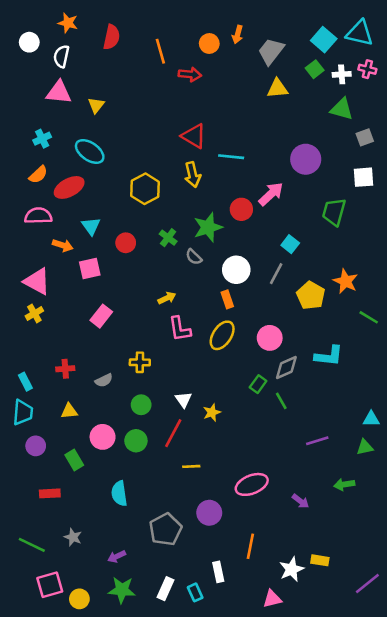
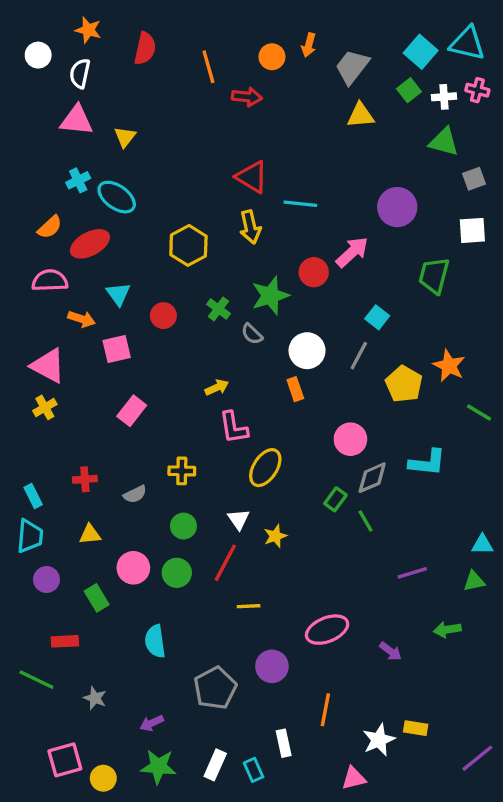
cyan cross: (42, 139) -> (78, 180), moved
yellow ellipse: (222, 335) -> (265, 468), moved
green line: (32, 545) -> (36, 680), moved

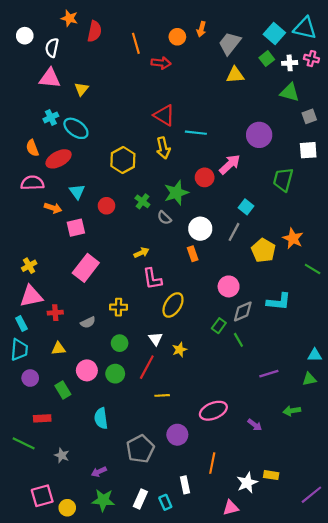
orange star: (88, 30) -> (69, 18), moved
orange semicircle: (50, 227) -> (32, 148), turned 112
pink triangle: (48, 366) -> (31, 296), moved, turned -40
pink rectangle: (132, 411) -> (86, 268), size x1.4

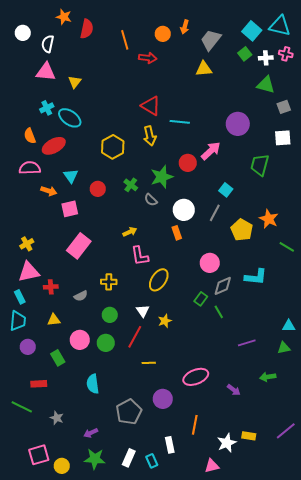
yellow triangle: (235, 75) -> (204, 69), moved
purple line: (311, 495) -> (286, 431), moved

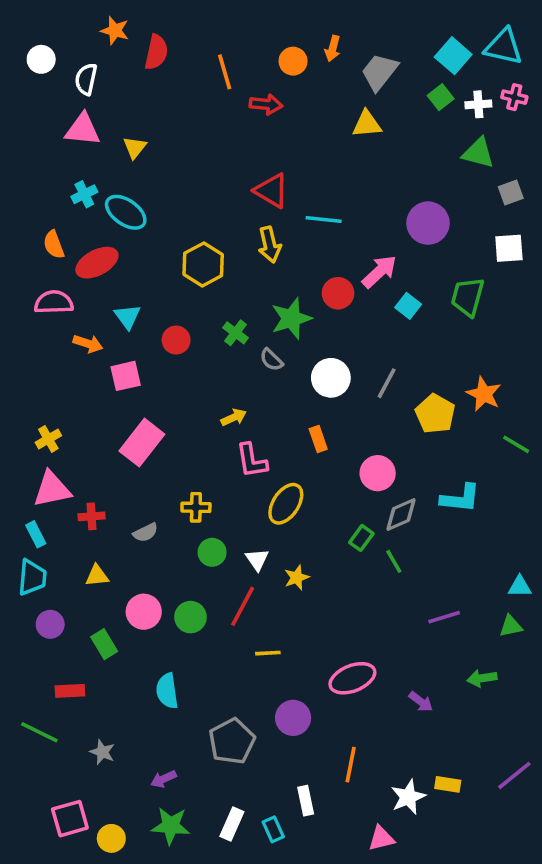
cyan square: (226, 190) -> (408, 306), moved
orange rectangle: (177, 233) -> (318, 439), moved
green circle: (110, 315) -> (212, 552), moved

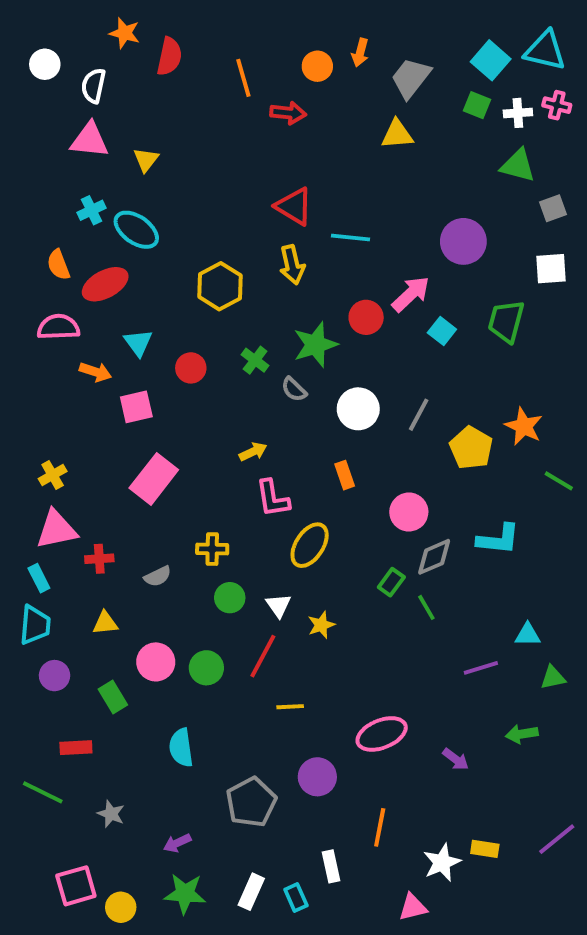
green square: (441, 97) -> (477, 105), turned -30
cyan triangle: (520, 586) -> (528, 635), moved

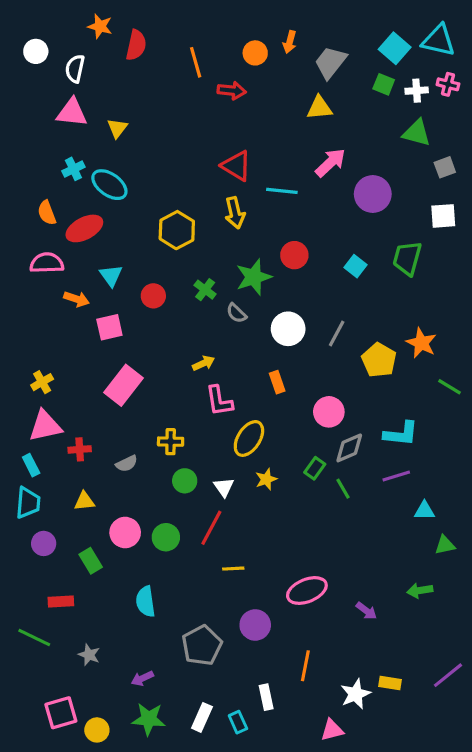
pink arrow: (411, 294) -> (330, 163), moved
yellow star: (321, 625) -> (266, 479), moved
purple line: (481, 668) -> (396, 476), moved

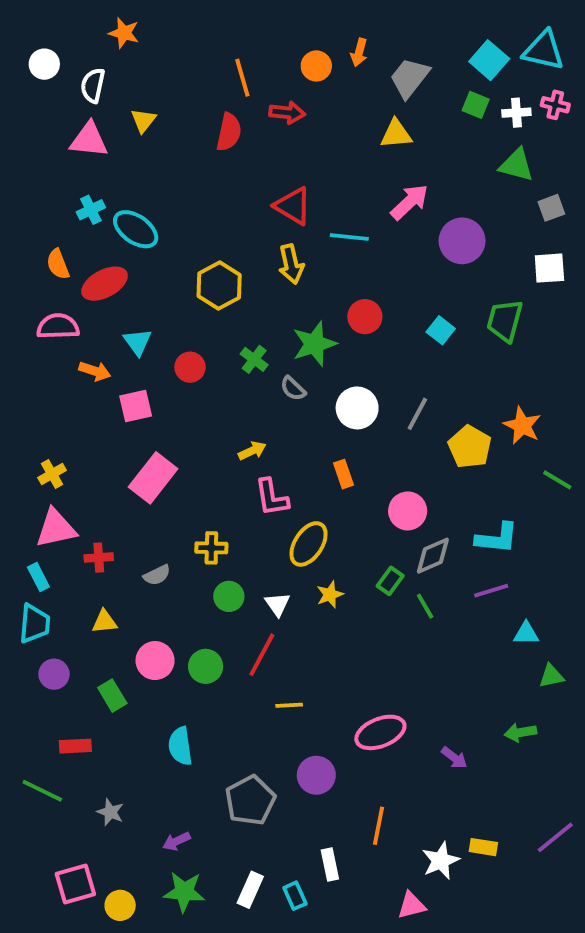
red semicircle: (136, 45) -> (229, 132), moved
yellow triangle: (117, 128) -> (143, 120), moved

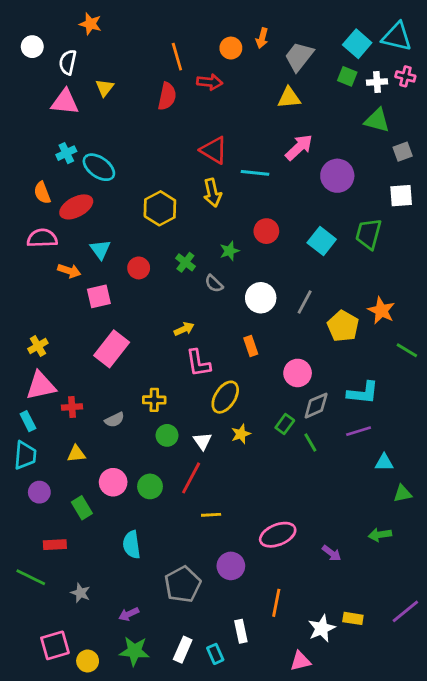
cyan square: (441, 330) -> (322, 241), size x1.4
green star: (314, 344) -> (229, 251), size x0.6

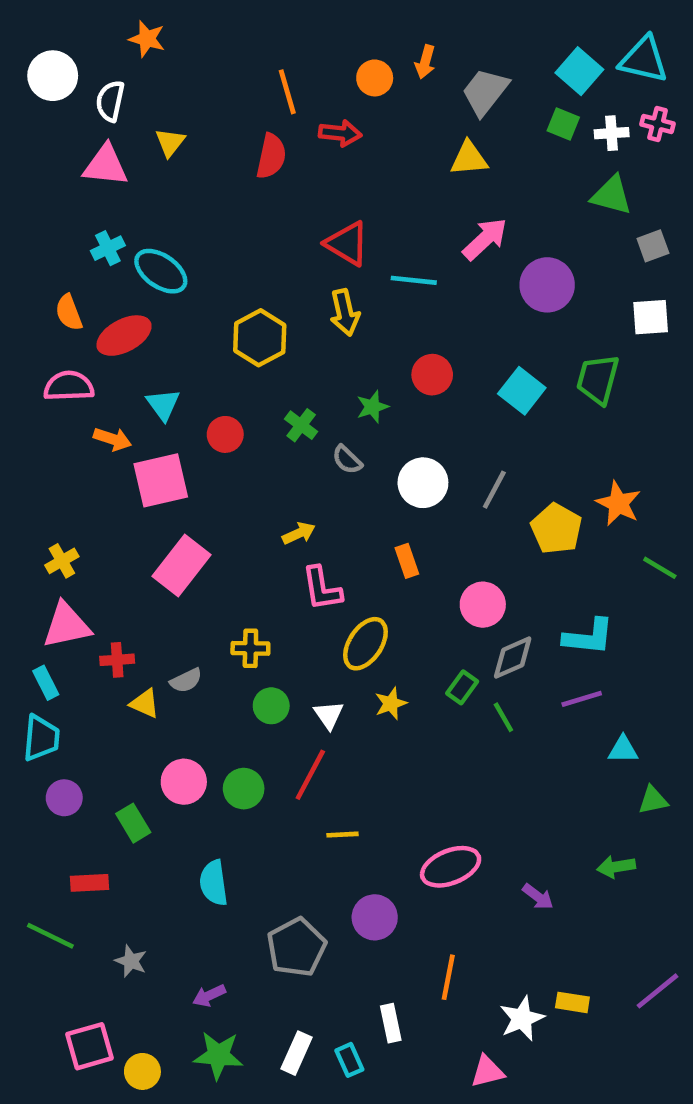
white circle: (32, 47) -> (53, 76), size x1.4
pink square: (99, 296) -> (161, 480), size x1.4
yellow triangle: (76, 454) -> (145, 703), moved, turned 30

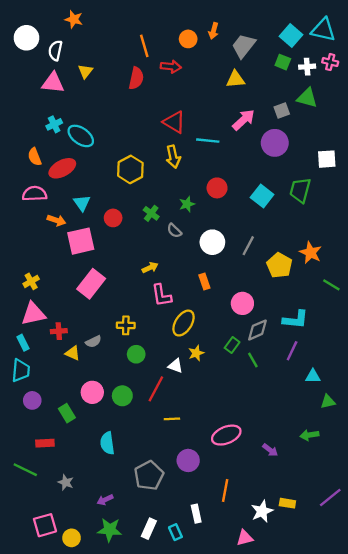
gray square: (653, 246) -> (282, 111), moved
purple line: (582, 699) -> (292, 351), turned -48
white triangle: (329, 715) -> (175, 366), moved, turned -35

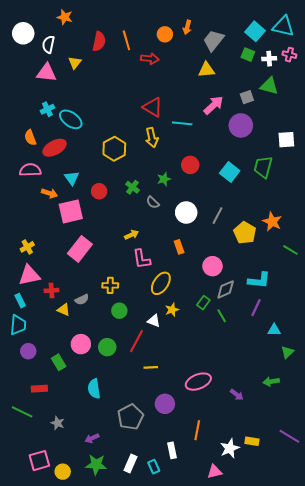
red semicircle: (136, 78) -> (99, 41), moved
green triangle: (328, 402) -> (287, 352), turned -32
purple line: (330, 497) -> (289, 436), turned 70

